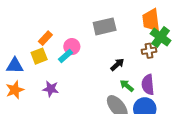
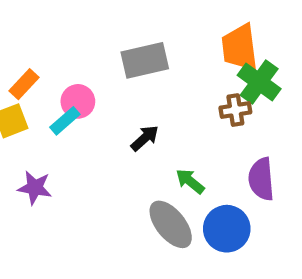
black arrow: (117, 65) -> (145, 138), moved
purple semicircle: (148, 85) -> (261, 179), moved

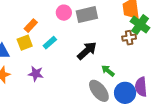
pink circle: (78, 101) -> (64, 13), moved
black arrow: (145, 138) -> (87, 51), size x1.5
purple semicircle: (261, 179) -> (141, 87), moved

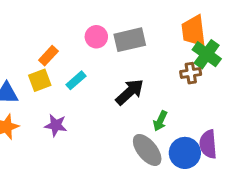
green arrow: (108, 71) -> (160, 121), turned -104

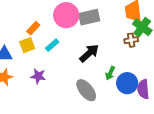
pink circle: (96, 37) -> (66, 15), size x1.6
gray ellipse: (147, 150) -> (86, 90), moved
blue circle: (185, 153) -> (127, 83), moved

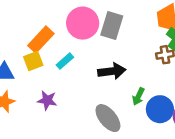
gray rectangle: (89, 17) -> (112, 26), turned -60
orange rectangle: (33, 28) -> (41, 40), size x1.5
black arrow: (89, 53) -> (112, 71), turned 35

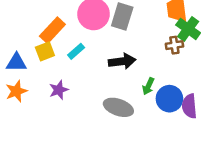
purple star: (47, 100) -> (59, 90), turned -30
gray ellipse: (108, 118) -> (118, 107), turned -32

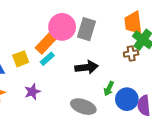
orange rectangle: (52, 30) -> (46, 43), moved

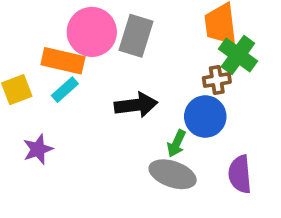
orange rectangle: (46, 43) -> (63, 61), turned 60
blue circle: (127, 99) -> (205, 117), moved
gray ellipse: (83, 107) -> (173, 174), moved

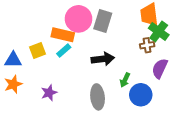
blue circle: (205, 117) -> (141, 95), moved
purple star: (38, 149) -> (49, 93), moved
gray ellipse: (173, 174) -> (98, 97), moved, turned 65
purple semicircle: (240, 174) -> (160, 68), moved, turned 30

